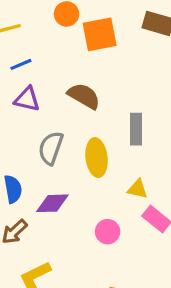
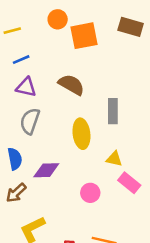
gray semicircle: (51, 148) -> (30, 121), moved

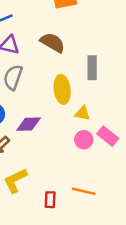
yellow triangle: (114, 159) -> (83, 113), moved
pink circle: (90, 193) -> (84, 140), moved

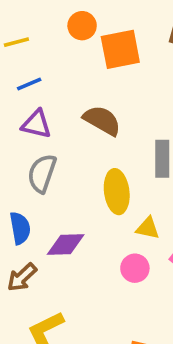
pink circle: (84, 140) -> (135, 268), moved

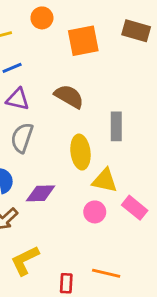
orange circle: (82, 26) -> (42, 18), moved
yellow triangle: (148, 228) -> (105, 181), size x1.4

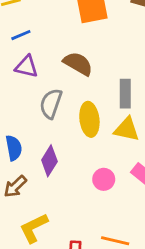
gray semicircle: (22, 138) -> (51, 104), moved
yellow triangle: (105, 181) -> (127, 129), moved
purple diamond: (41, 193) -> (49, 161), turned -56

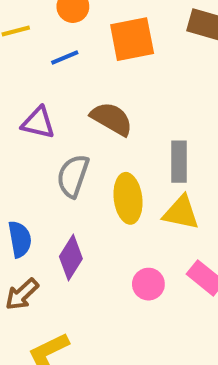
blue line: (21, 35) -> (65, 58), moved

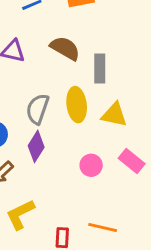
gray rectangle: (179, 162) -> (100, 68), moved
gray semicircle: (73, 176) -> (38, 109), moved

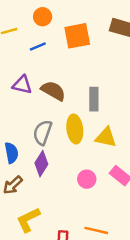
brown semicircle: (65, 48) -> (53, 91), moved

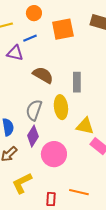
purple triangle: (22, 85) -> (15, 53), moved
yellow triangle: (106, 137) -> (85, 126), moved
pink circle: (87, 179) -> (54, 154), moved, size x1.6

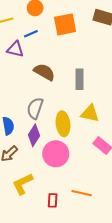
yellow ellipse: (61, 107) -> (63, 124), moved
yellow triangle: (85, 126) -> (90, 113), moved

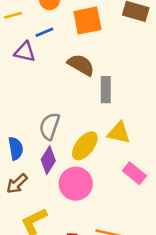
brown semicircle: (44, 72) -> (81, 65), moved
yellow ellipse: (63, 124) -> (85, 146), turned 45

